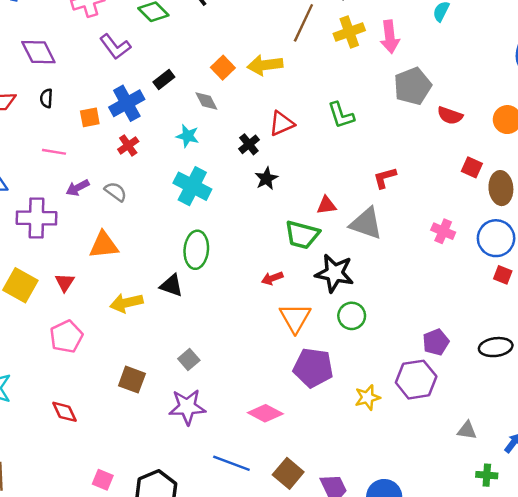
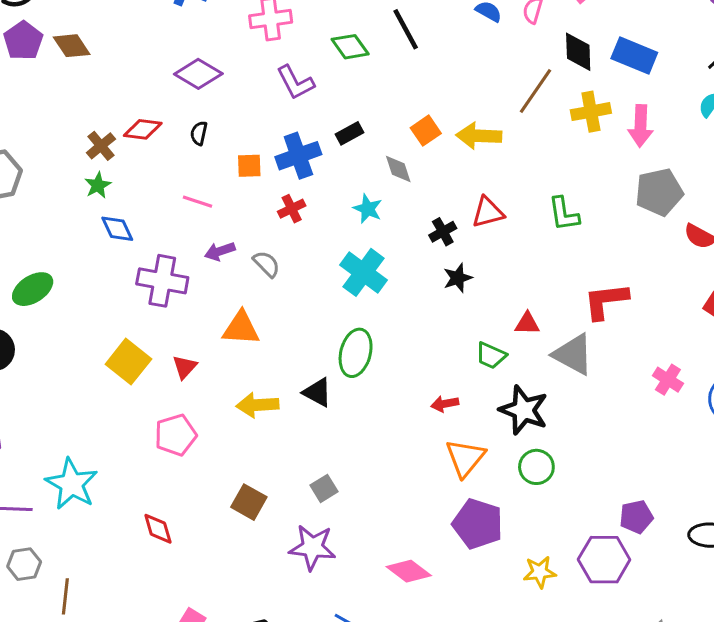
purple diamond: (38, 52) -> (198, 74), turned -42
red L-shape: (385, 178) -> (606, 301), size x1.5
green trapezoid: (302, 235) -> (491, 355), size x0.7

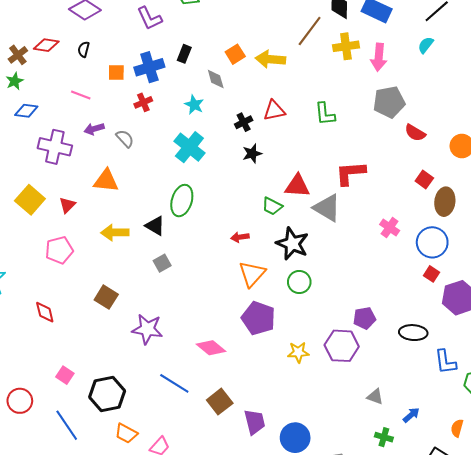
black rectangle: (350, 133) -> (184, 54), turned -42
blue diamond: (117, 229) -> (26, 111), turned -60
red triangle: (527, 323) -> (297, 186), size x1.5
gray square: (324, 488) -> (162, 263), moved

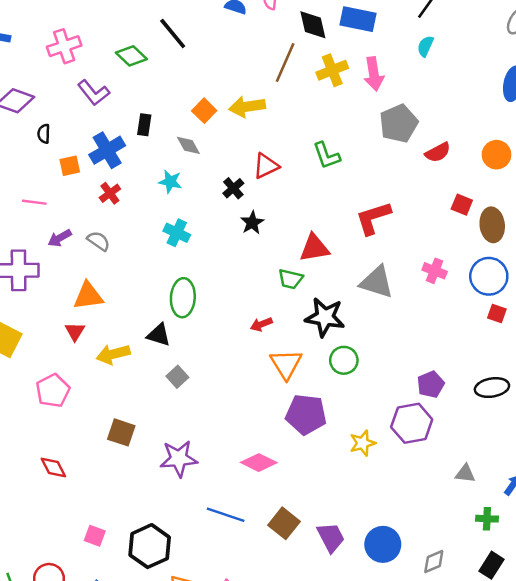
black semicircle: (84, 49) -> (44, 134), moved
red semicircle: (415, 133) -> (438, 152), turned -45
cyan cross: (189, 147) -> (177, 233), size x0.7
red triangle: (67, 205) -> (75, 331), moved
gray triangle: (327, 208) -> (377, 282), moved

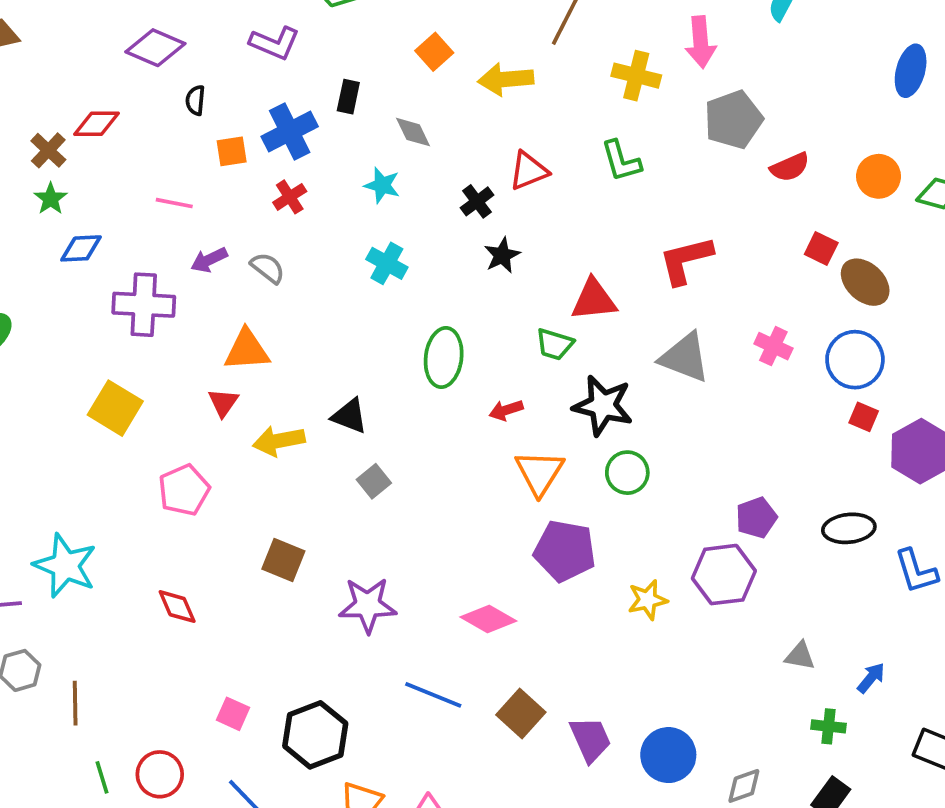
yellow cross: (332, 70) -> (636, 76), moved, turned 32
purple L-shape: (93, 93) -> (275, 43), turned -32
orange square: (204, 111) -> (434, 52), moved
brown ellipse: (492, 225) -> (865, 282), turned -44
green ellipse: (183, 298) -> (444, 358), moved

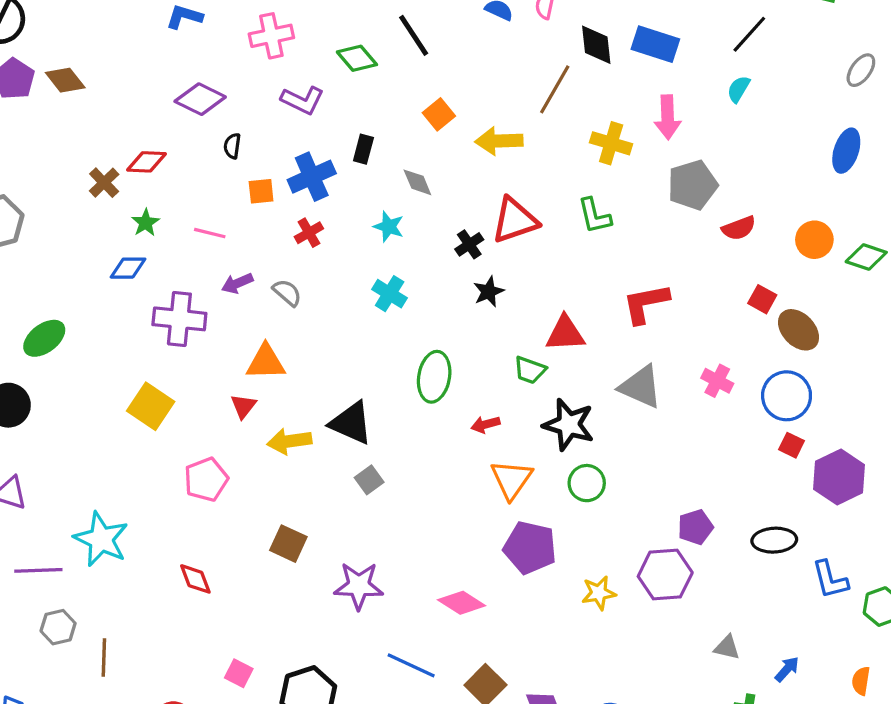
red triangle: (529, 171) -> (515, 220), size x1.4
green star: (51, 199) -> (146, 223), moved
black triangle: (350, 416) -> (351, 423), size x1.4

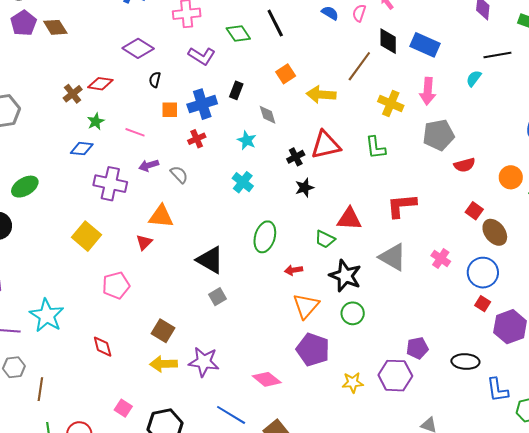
black line: (749, 34) -> (497, 55), moved, turned 32
yellow arrow: (289, 441) -> (164, 364), moved

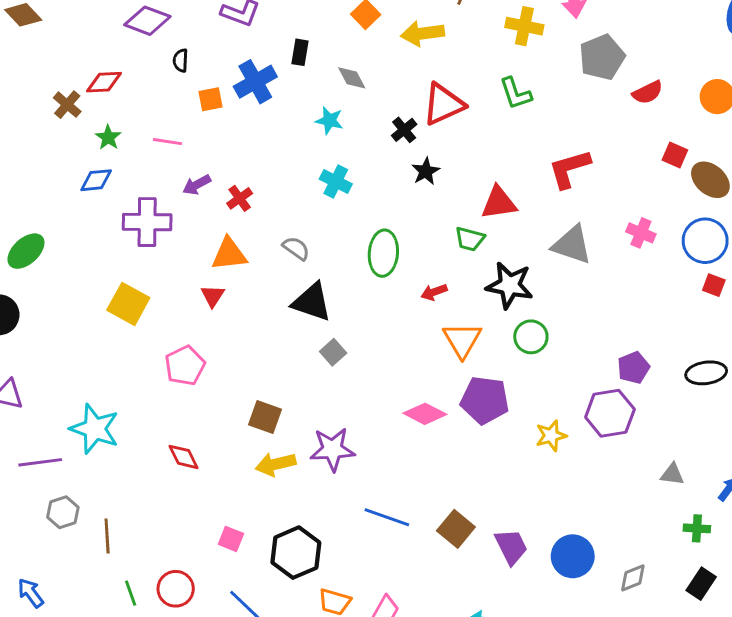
red cross: (197, 139) -> (240, 198), moved
gray semicircle: (179, 175) -> (296, 248), moved
pink diamond: (267, 379) -> (425, 414), moved

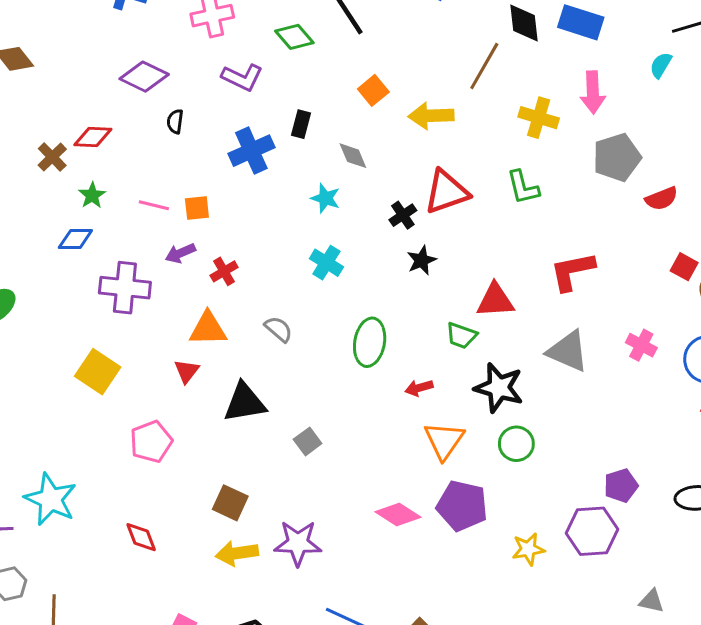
orange square: (211, 99) -> (197, 208), moved
black triangle: (312, 302) -> (245, 403), moved, turned -33

